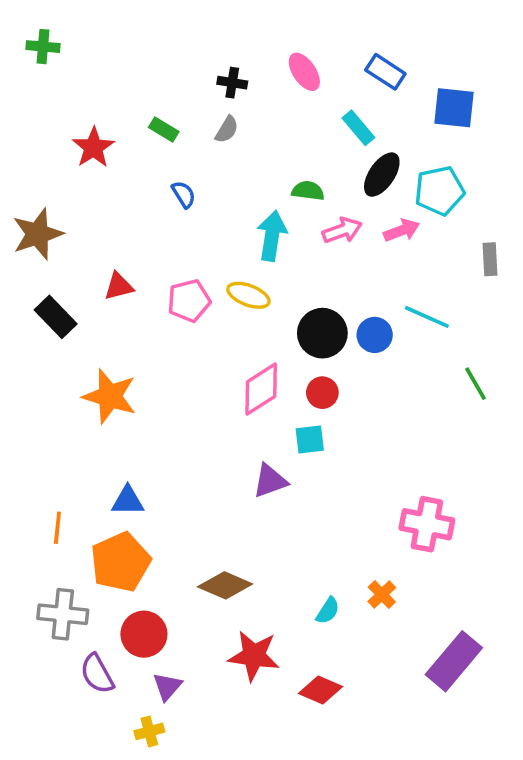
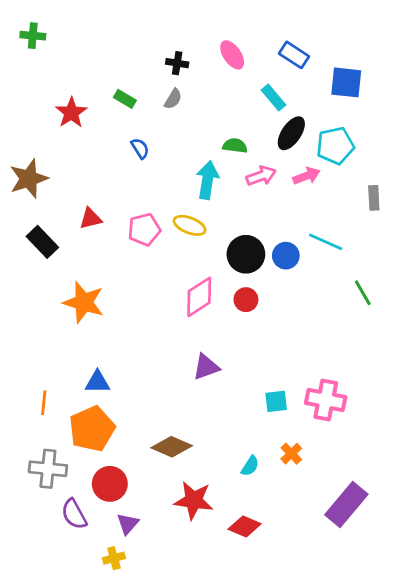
cyan square: (310, 439) -> (276, 401), moved

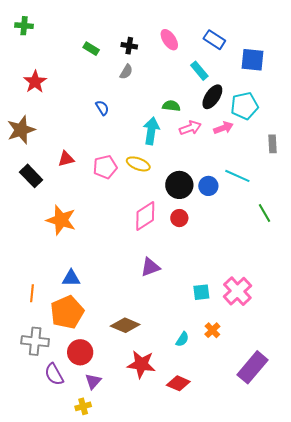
green rectangle: (125, 99) -> (91, 49), moved
red star: (71, 113) -> (35, 82), moved
pink cross: (326, 400) -> (237, 291), turned 36

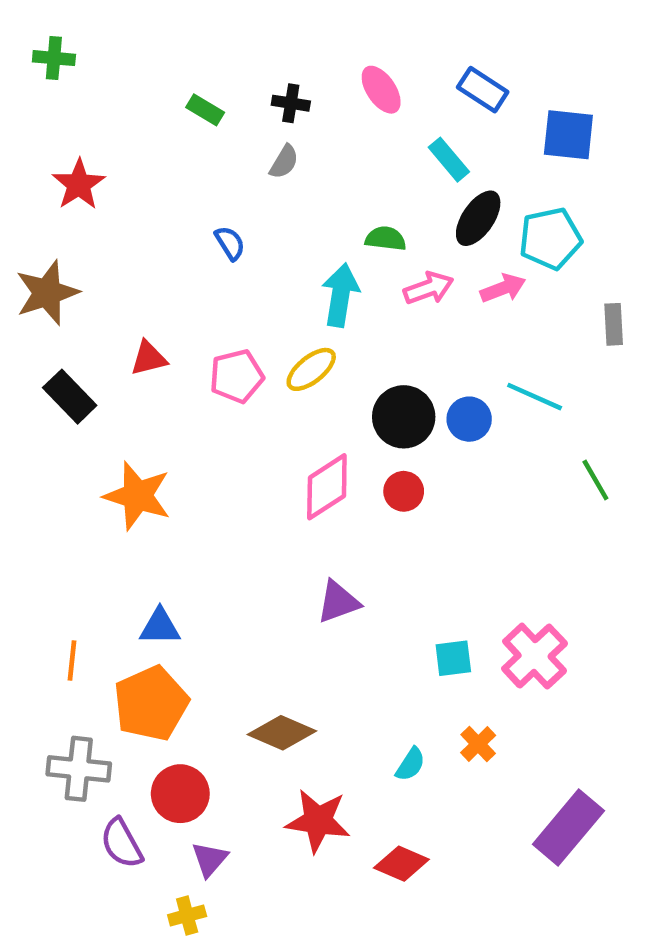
yellow ellipse: (138, 164) -> (311, 369), turned -60

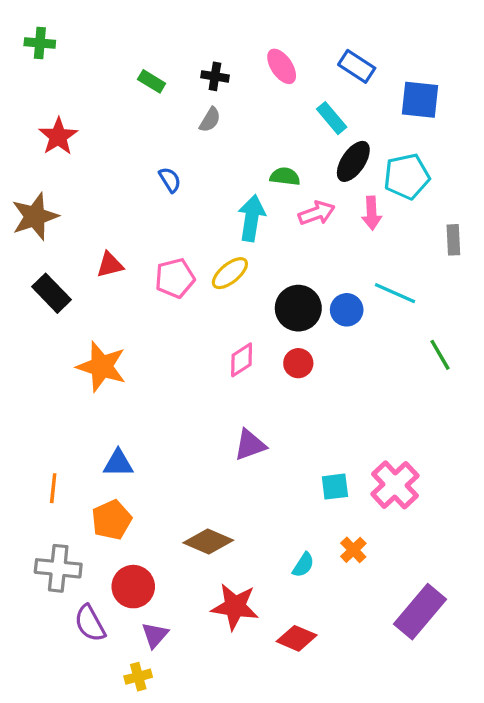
pink arrow: (503, 288) -> (372, 213), turned 108
pink diamond: (327, 487) -> (242, 360), size x0.7
orange pentagon: (151, 703) -> (112, 520), size x0.7

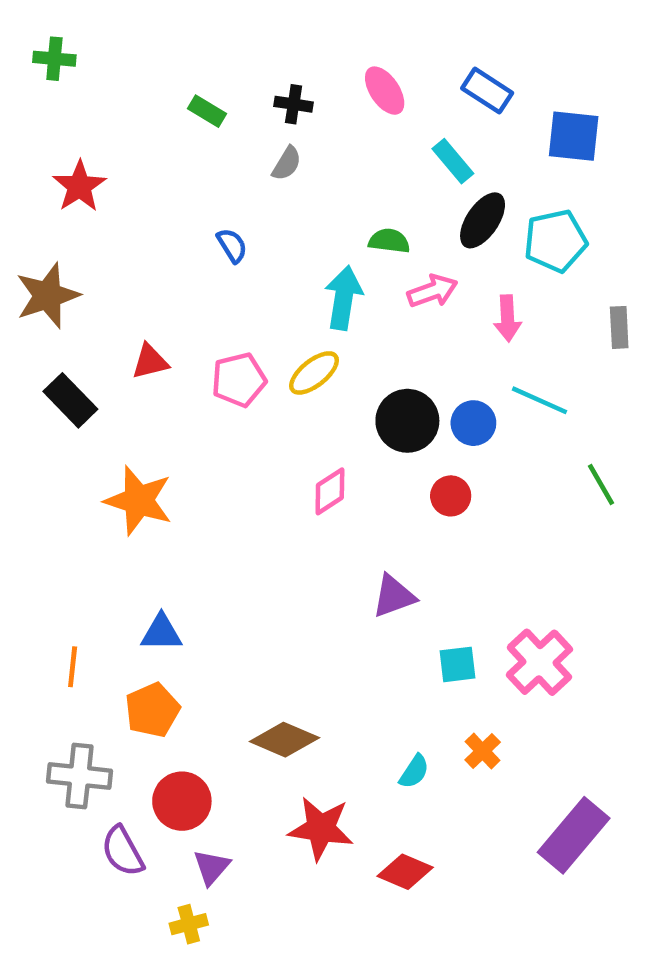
pink arrow: (372, 213) -> (508, 318), moved
red circle: (298, 363) -> (451, 496), moved
purple triangle: (250, 445) -> (394, 596), moved

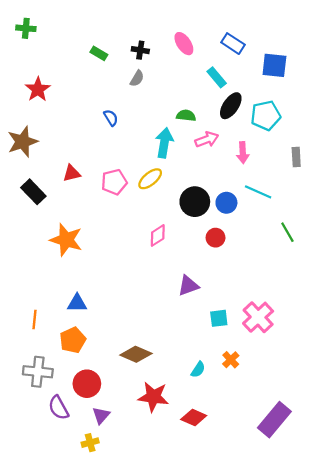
purple rectangle: (574, 835) -> (274, 420), moved

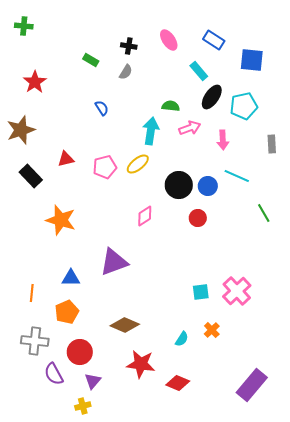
green rectangle: (99, 53) -> (91, 60), moved
purple triangle: (188, 286) -> (114, 262), moved, size x1.4

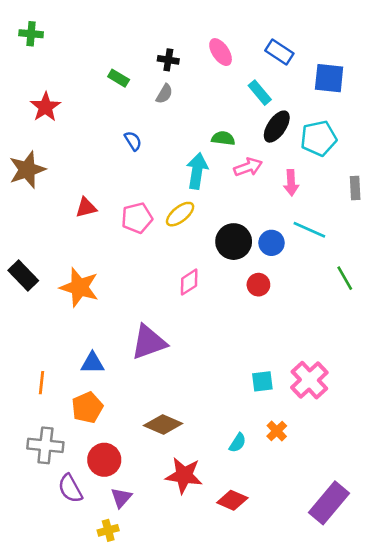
black rectangle: (31, 176) -> (23, 276), moved

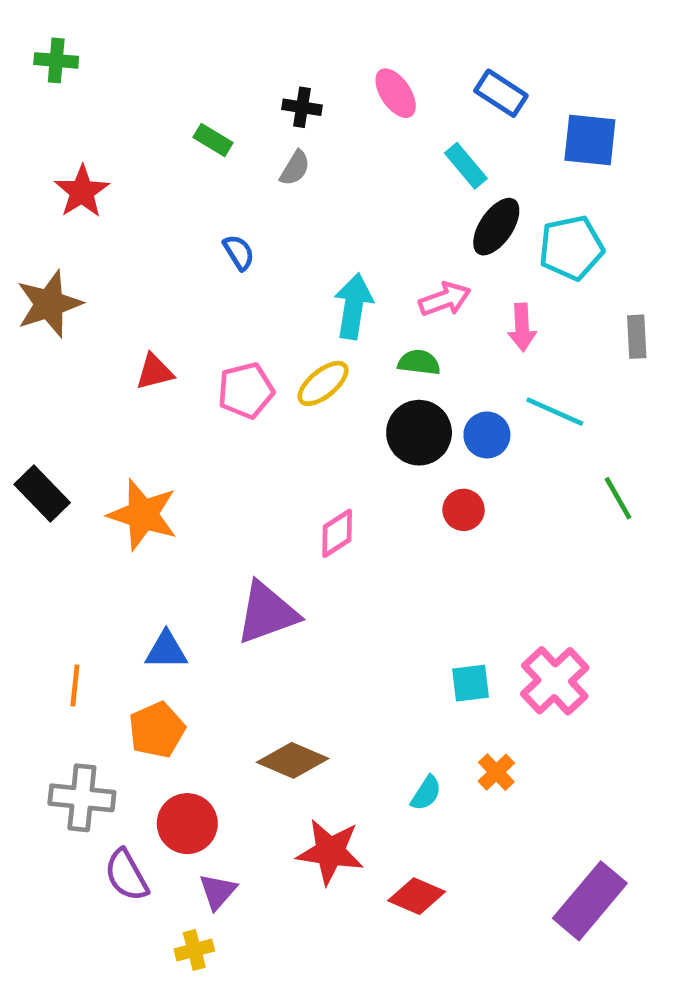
green semicircle: (223, 138) -> (419, 362), moved
pink diamond: (189, 282) -> (337, 533), moved

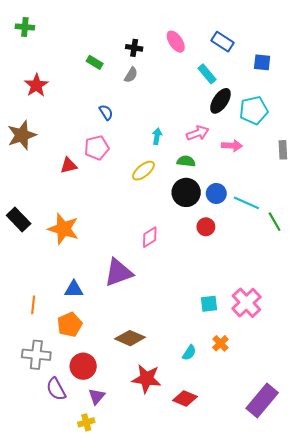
blue square: (590, 140) -> (262, 62), size x0.7
cyan arrow: (353, 306) -> (157, 136), size x0.6
pink arrow: (522, 327) -> (232, 146), turned -84
pink pentagon: (246, 390) -> (97, 148), moved
cyan line: (555, 412) -> (246, 203), moved

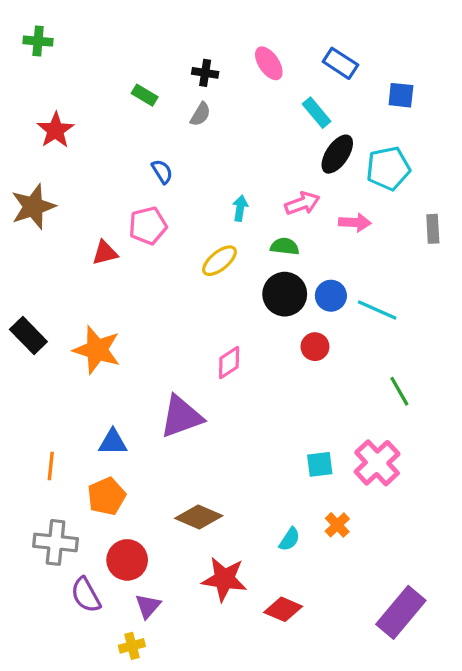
green line: (275, 222) -> (399, 391), moved

